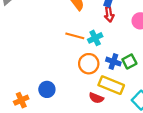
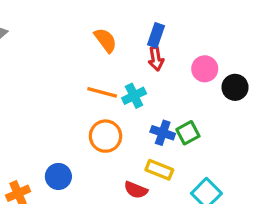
orange circle: (89, 64) -> (105, 136), moved
yellow rectangle: (111, 85) -> (159, 170), size x0.7

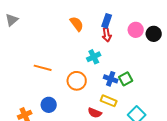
pink circle: (205, 69) -> (136, 30), moved
black circle: (235, 87) -> (154, 34), moved
orange line: (102, 92) -> (43, 68), moved

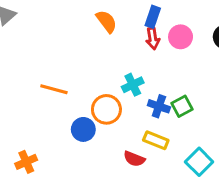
pink circle: (136, 30) -> (181, 37), moved
cyan cross: (94, 57) -> (133, 85), moved
blue circle: (49, 105) -> (83, 129), moved

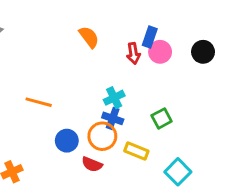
blue rectangle: (153, 17) -> (150, 37), moved
blue cross: (159, 106) -> (113, 118), moved
orange circle: (106, 109) -> (102, 136), moved
red semicircle: (134, 159) -> (92, 164), moved

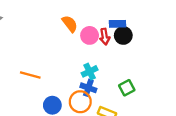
blue rectangle: (150, 37) -> (117, 24), turned 70
pink circle: (160, 52) -> (90, 35), moved
black circle: (203, 52) -> (123, 35), moved

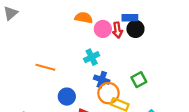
orange semicircle: (70, 24) -> (84, 18), turned -42
cyan cross: (90, 71) -> (92, 57), moved
orange circle: (80, 102) -> (108, 93), moved

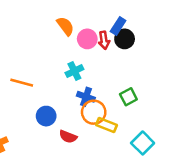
orange semicircle: (84, 18) -> (65, 26), turned 42
blue rectangle: (130, 18) -> (118, 26), turned -56

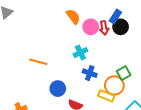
orange circle: (94, 112) -> (114, 85), moved

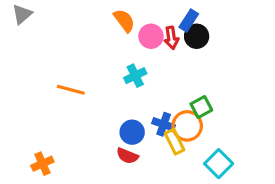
blue cross: (90, 73) -> (164, 124), moved
blue circle: (58, 89) -> (132, 132), moved
yellow rectangle: (106, 96) -> (175, 142), turned 42

